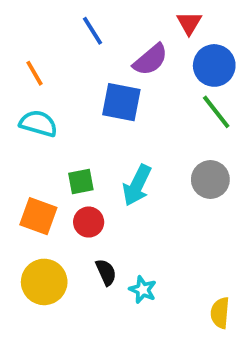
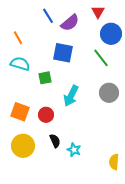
purple semicircle: (150, 60) -> (70, 23), moved
green line: (216, 112) -> (101, 58), moved
green square: (81, 181) -> (45, 78), moved

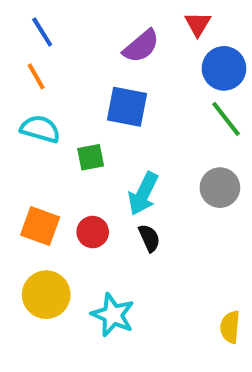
blue line: (48, 16) -> (42, 32), moved
green line: (101, 58) -> (226, 119), moved
black semicircle: (55, 141) -> (149, 238), moved
cyan star: (74, 150) -> (113, 315), moved, size x1.5

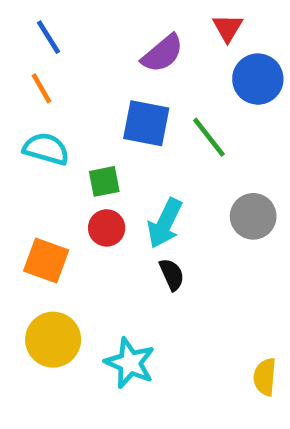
green line: (226, 119) -> (209, 137), moved
red circle: (93, 232) -> (107, 228), moved

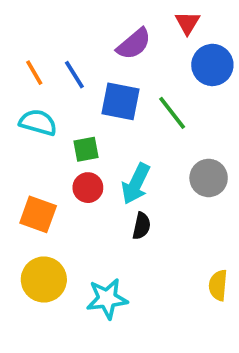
blue line: (48, 37) -> (74, 75), moved
black semicircle: (172, 274) -> (142, 226), turned 36
cyan star: (130, 363) -> (107, 299), turned -30
yellow semicircle: (265, 377) -> (218, 285), moved

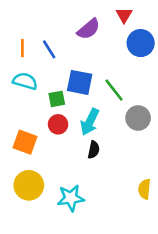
orange line: (34, 73) -> (22, 48), turned 30
blue square: (120, 101) -> (80, 82), moved
green line: (172, 113) -> (114, 90), moved

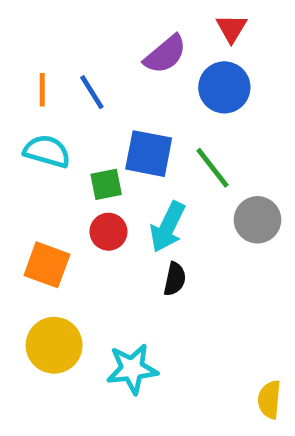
blue circle: (141, 43) -> (224, 87), moved
yellow semicircle: (144, 189) -> (269, 400), moved

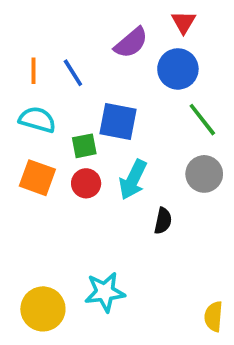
green line: (213, 168) -> (202, 120), moved
orange square: (47, 265) -> (37, 178), moved
black semicircle: (175, 279) -> (163, 221), moved
yellow circle: (54, 345) -> (43, 309), moved

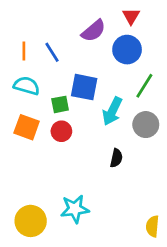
green line: (202, 120) -> (144, 86), turned 70
cyan arrow: (133, 180) -> (112, 111), moved

